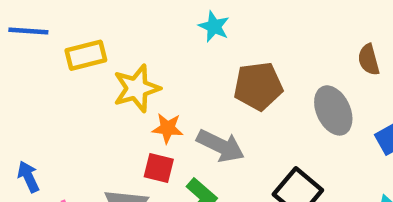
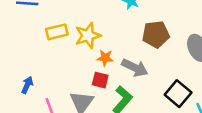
yellow rectangle: (86, 55) -> (57, 32), moved
blue arrow: (28, 177) -> (27, 85), turned 49

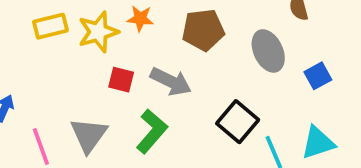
orange star: (105, 58) -> (140, 19), moved
red square: (100, 80) -> (121, 80), moved

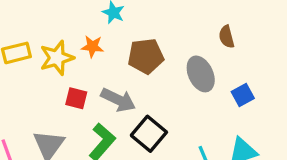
black square: (238, 122) -> (149, 134), moved

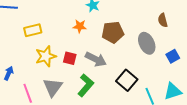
yellow star: (57, 58) -> (46, 56), moved
black square: (149, 134) -> (127, 80), moved

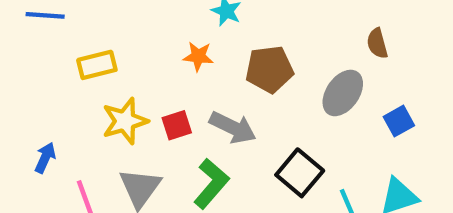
gray ellipse: (147, 43) -> (343, 93), turned 60
red square: (70, 58) -> (177, 125), turned -32

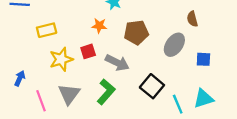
blue square: (399, 121) -> (203, 59), turned 32
red square: (177, 125) -> (88, 51), moved

